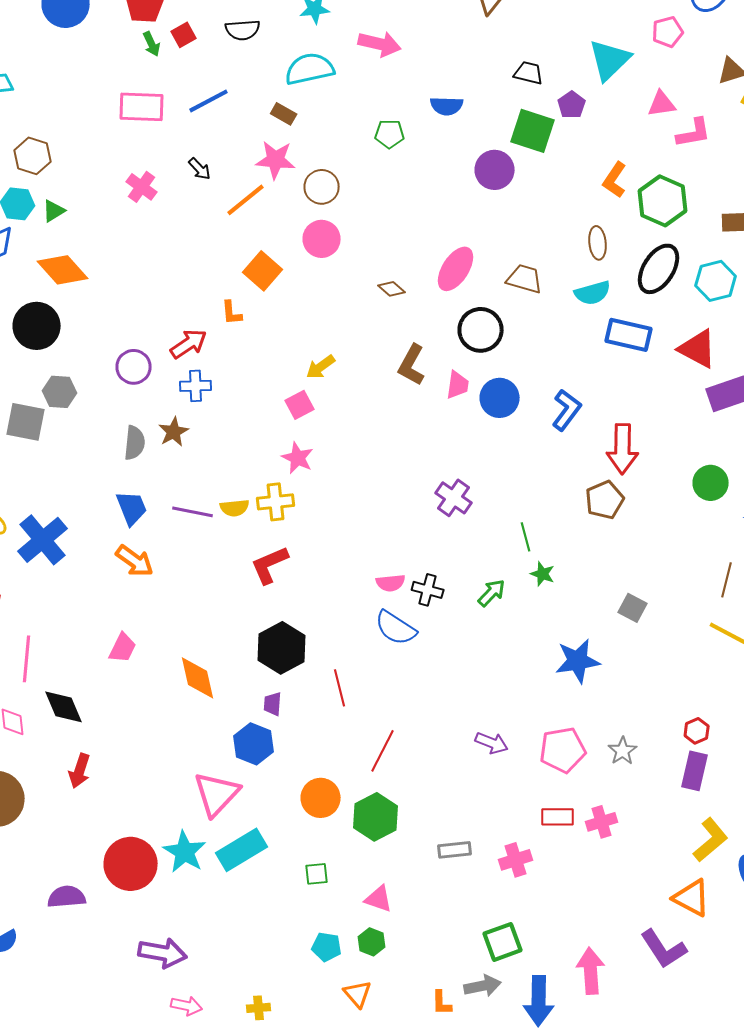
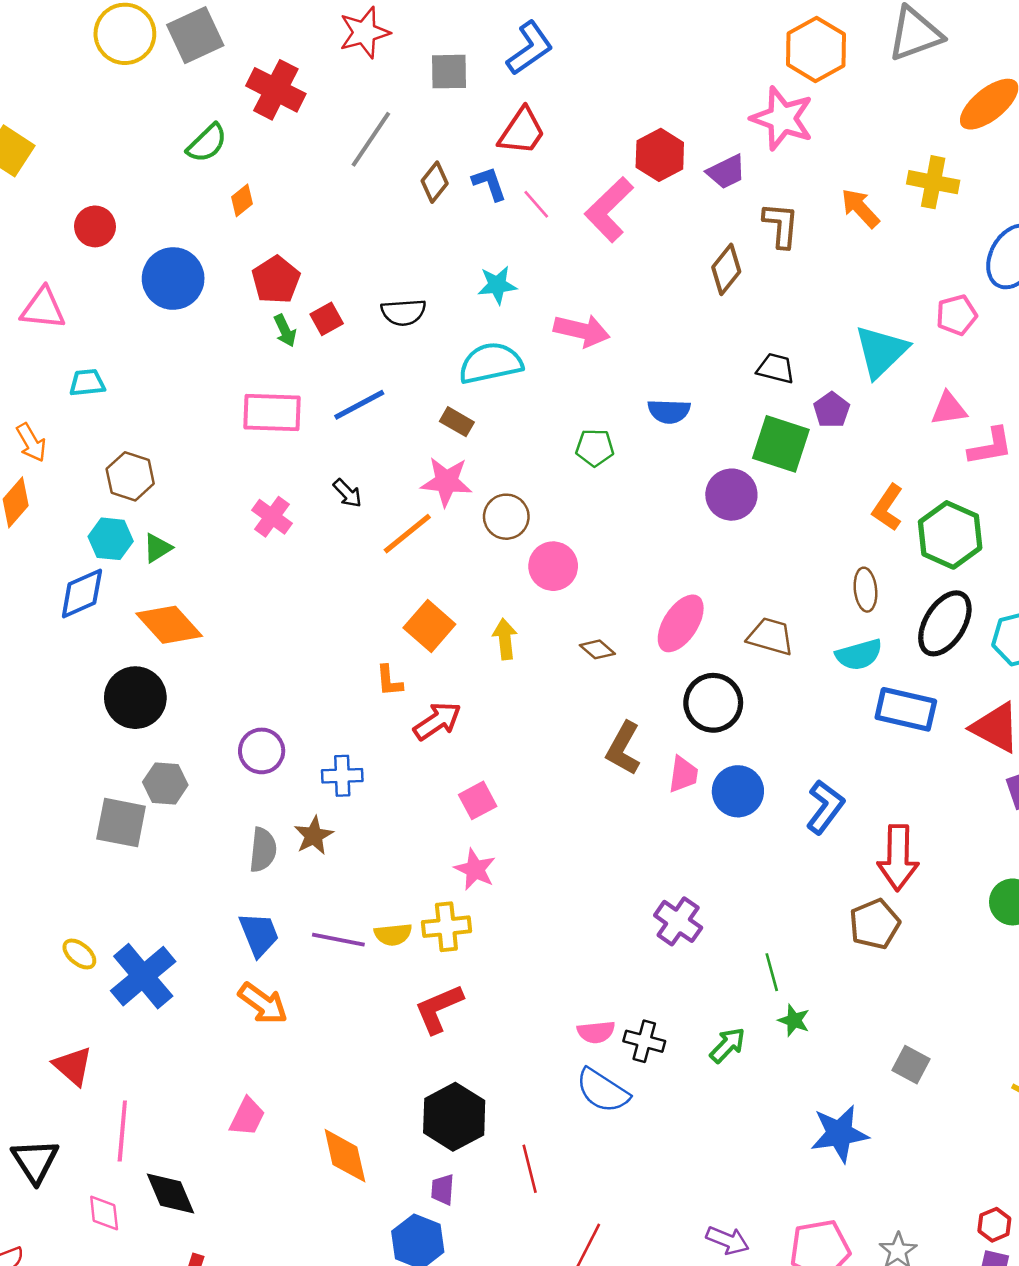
pink circle: (322, 239) -> (553, 566), moved
red arrow: (189, 344) -> (437, 721), moved
yellow arrow: (321, 367) -> (505, 639), moved, turned 120

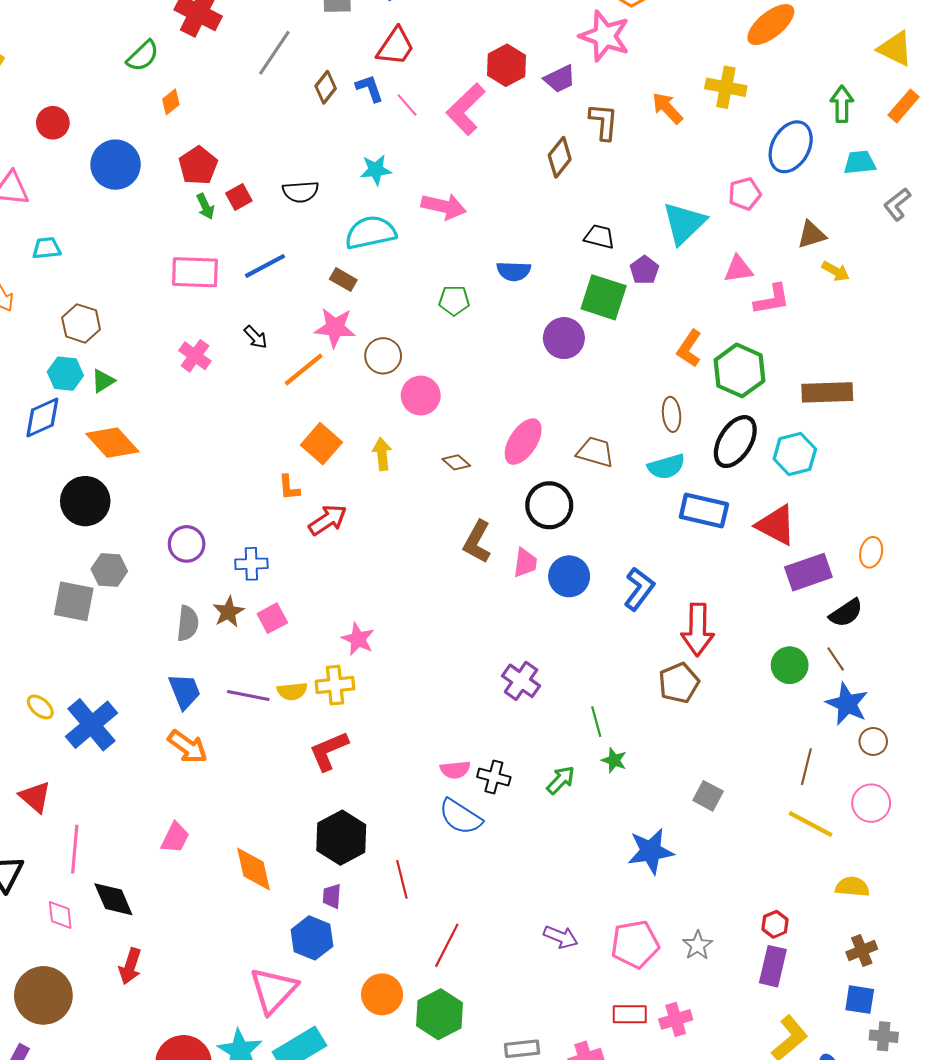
pink square: (478, 800) -> (272, 618), moved

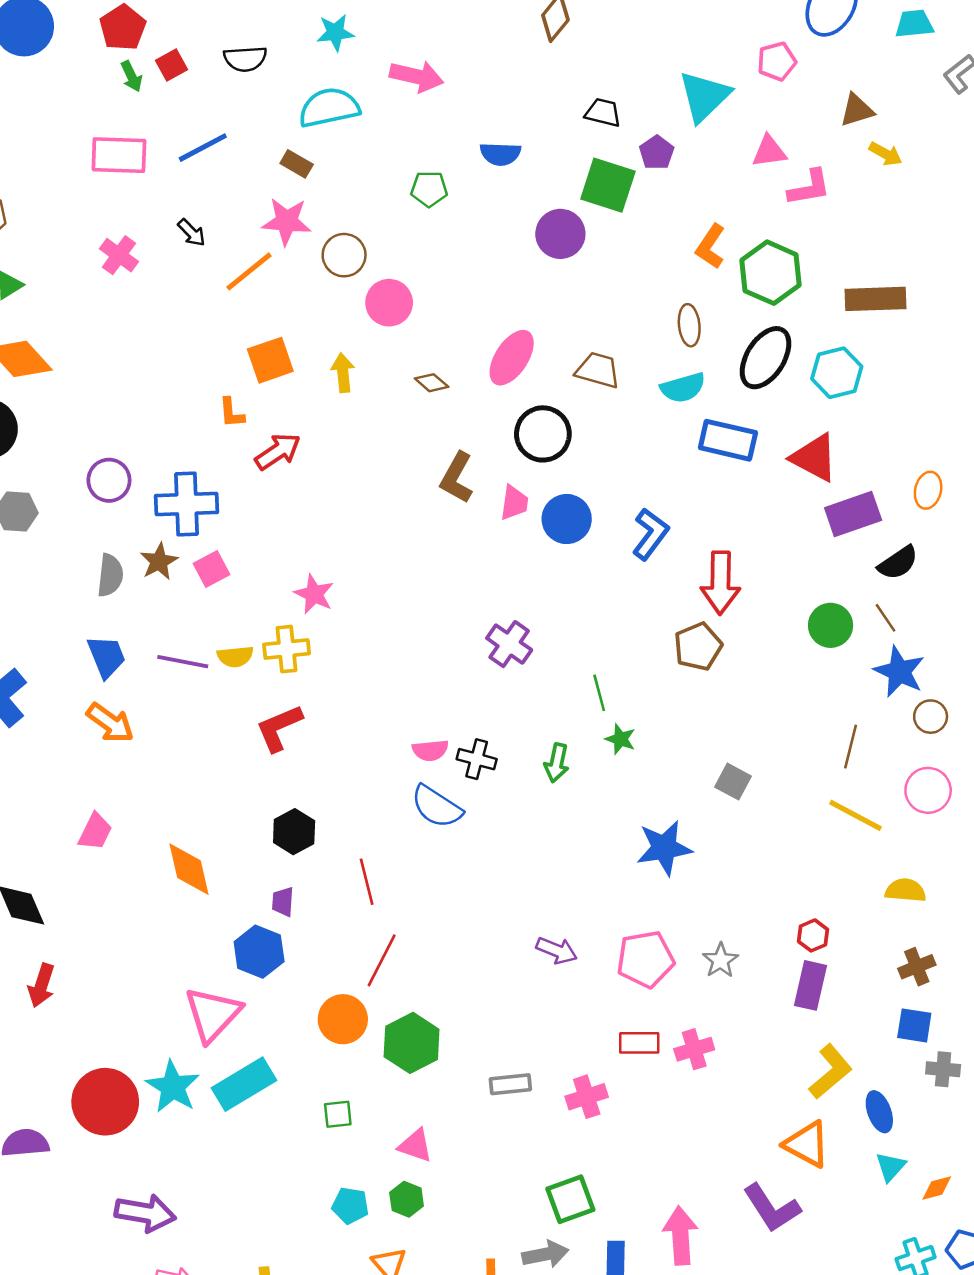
orange square: (321, 444) -> (270, 360), turned 30
blue cross: (251, 564) -> (187, 504), size x1.6
green arrow: (561, 780) -> (557, 763), turned 148
black hexagon: (341, 838) -> (294, 832), size x0.7
red line: (447, 945) -> (382, 960), moved

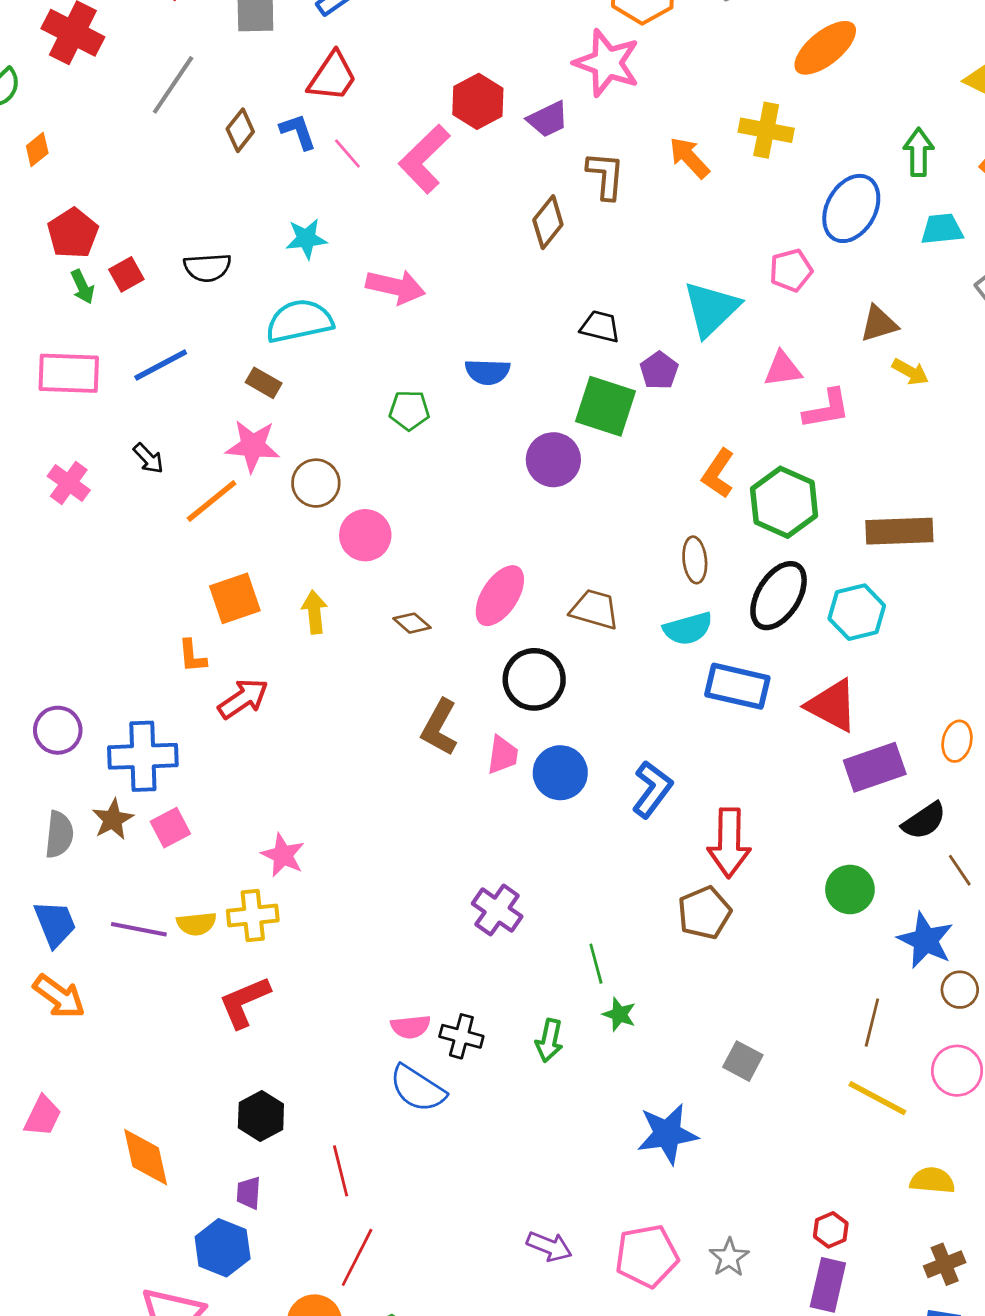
brown line: (886, 618) -> (960, 870), moved

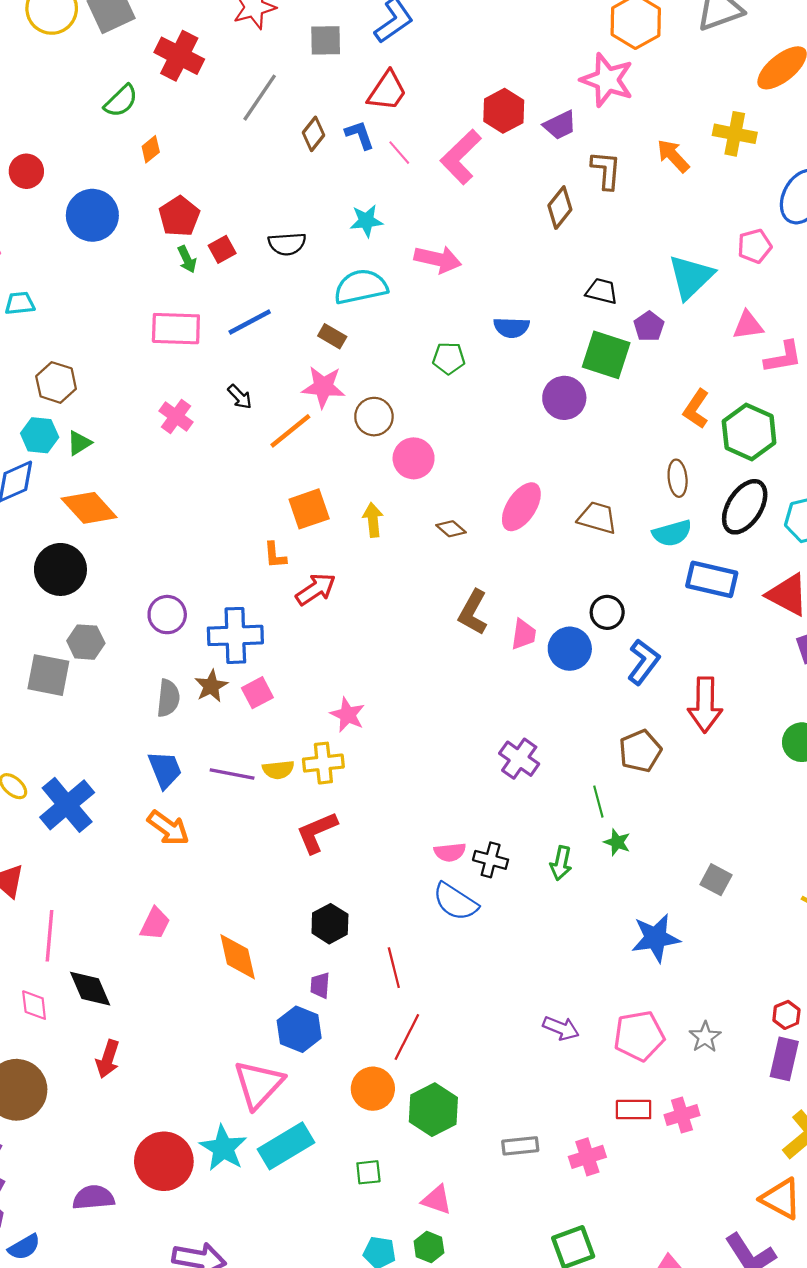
black circle: (534, 679) -> (607, 612), moved, size x0.7
brown pentagon: (704, 913) -> (640, 751), moved

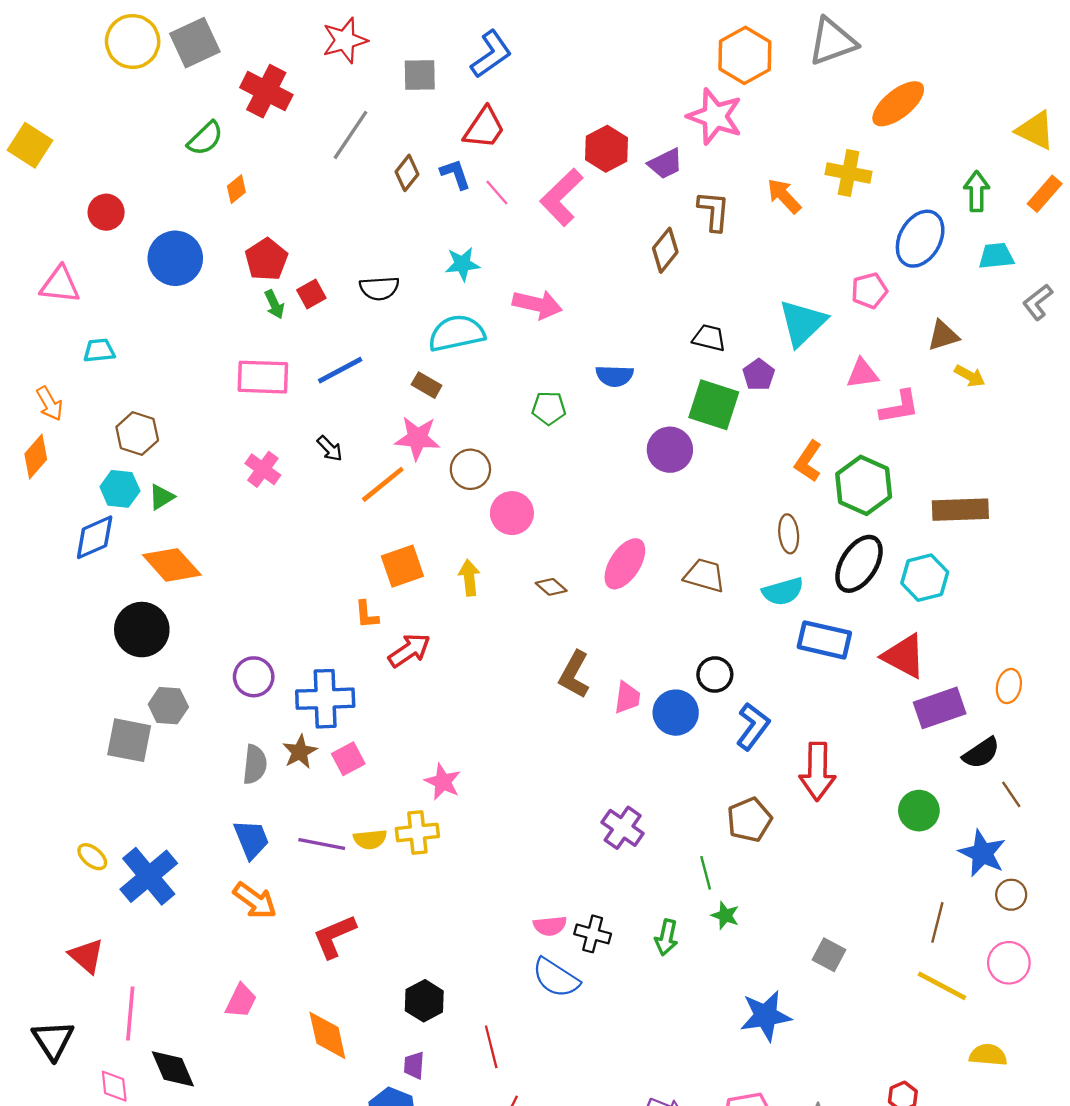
red L-shape: (317, 832) -> (334, 936), moved

